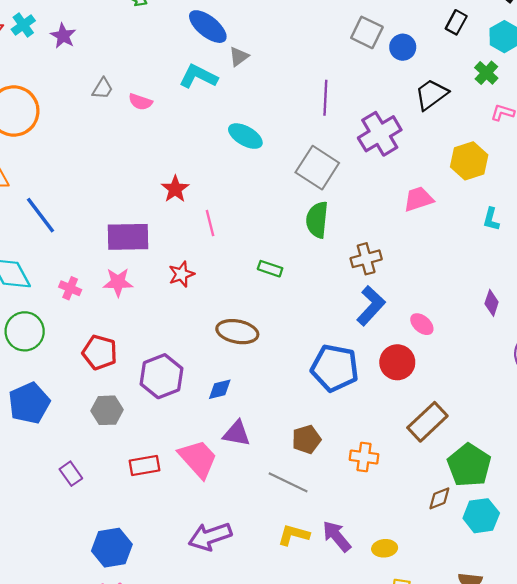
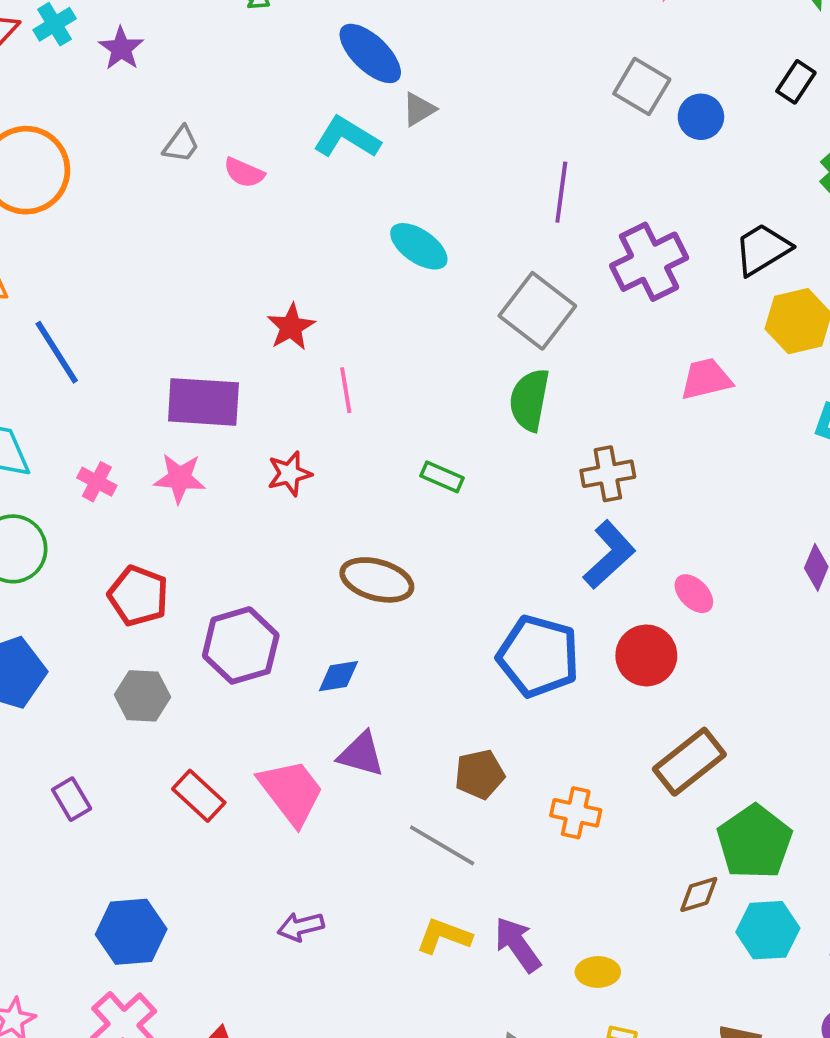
black trapezoid: (431, 94) -> (762, 249), moved
red rectangle: (145, 465) -> (199, 796), turned 48
purple arrow: (210, 536) -> (301, 927), size x0.6

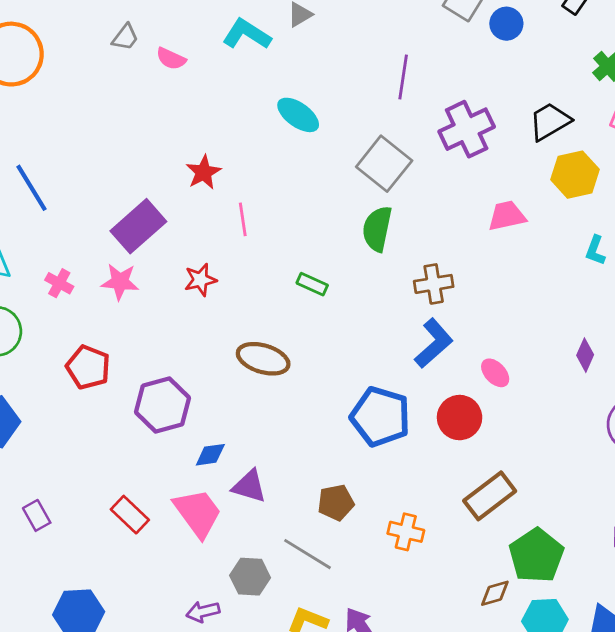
purple rectangle: (203, 402) -> (138, 226), turned -46
blue diamond: (338, 676) -> (210, 455), moved
gray hexagon: (142, 696) -> (250, 577), moved

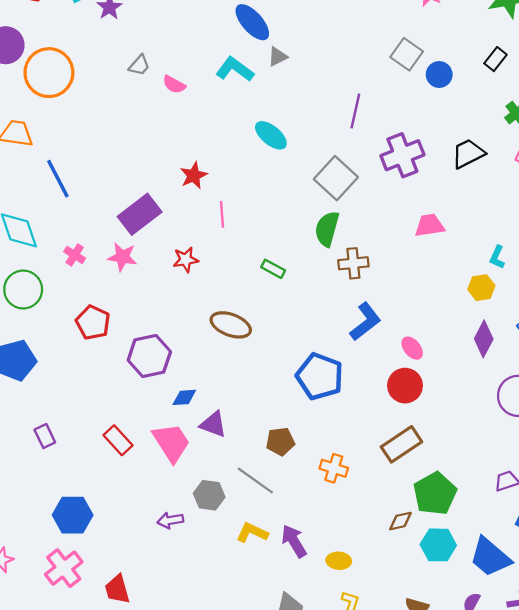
yellow hexagon: (575, 175) -> (481, 288), moved, size x0.7
brown cross: (434, 284) -> (353, 263), moved
purple diamond: (585, 355) -> (484, 339), size x1.4
red circle: (460, 418) -> (405, 386), moved

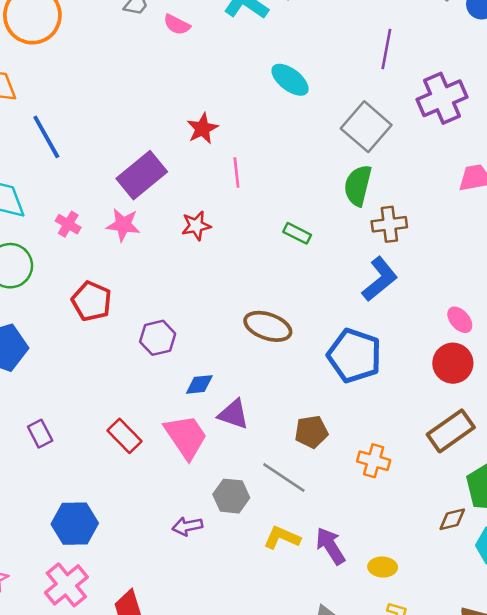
blue L-shape: (365, 322) -> (380, 279), moved
brown ellipse: (231, 325) -> (268, 326), moved
purple hexagon: (149, 356) -> (158, 338), size x0.7

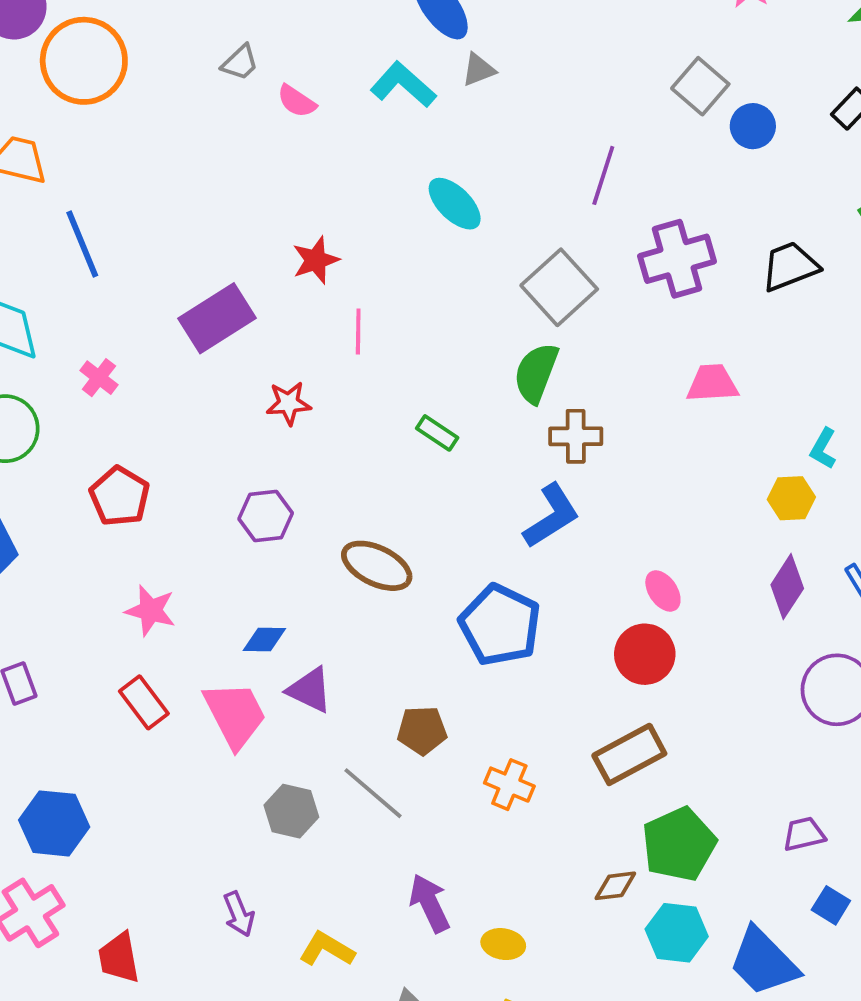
pink star: (123, 225) -> (150, 611), moved
purple hexagon: (158, 338) -> (266, 516), moved
purple arrow: (187, 526) -> (239, 914), moved, turned -108
yellow L-shape: (282, 538) -> (327, 949), moved

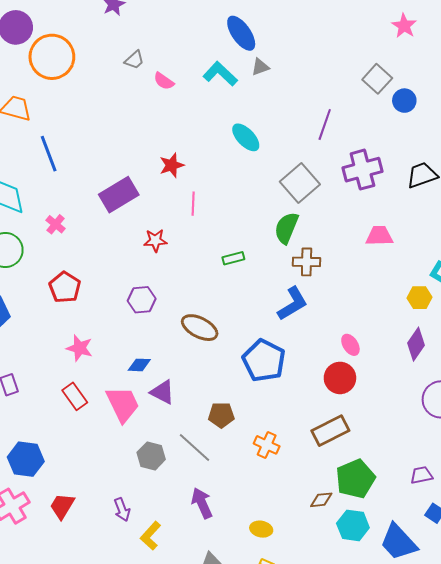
green rectangle: (437, 433) -> (233, 258), turned -50
purple arrow: (430, 903) -> (202, 503), moved
yellow L-shape: (327, 949) -> (151, 536), moved, turned -80
red trapezoid: (119, 958) -> (62, 506), moved, turned 40

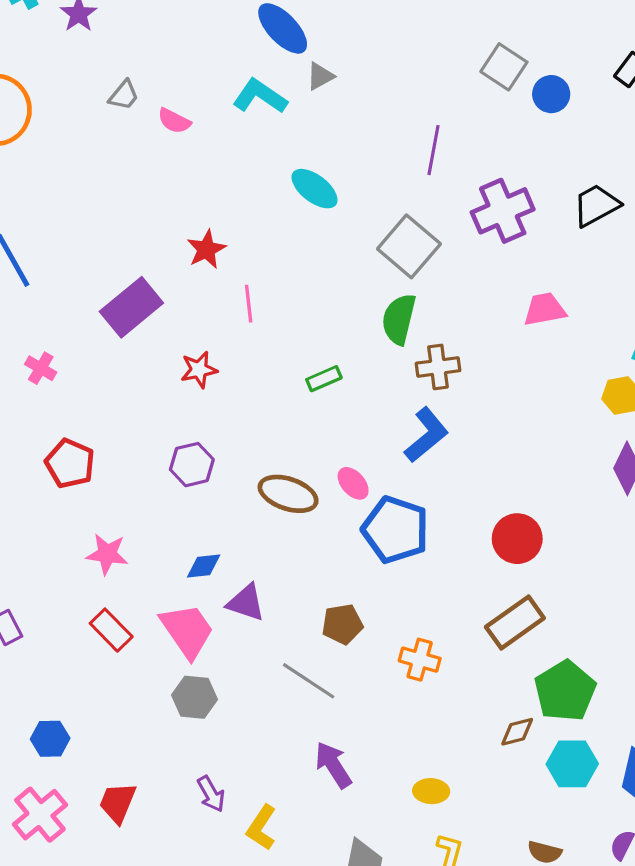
pink ellipse: (350, 345) -> (353, 483), moved
gray hexagon: (151, 456) -> (195, 697), moved
blue hexagon: (26, 459) -> (50, 739), size x0.7

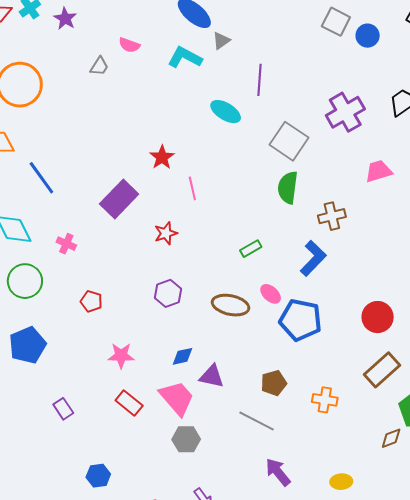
pink semicircle: (174, 121) -> (129, 45), moved
purple line: (434, 150) -> (260, 80), moved
brown cross: (438, 367) -> (332, 216), moved
green rectangle: (324, 379) -> (251, 249), moved
red pentagon: (70, 463) -> (91, 301), size x0.7

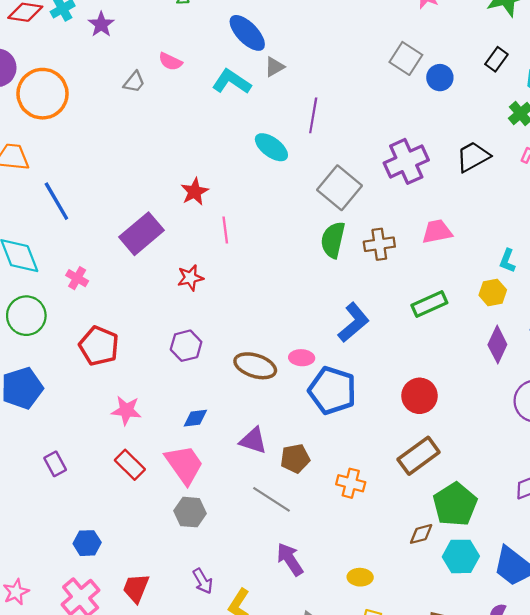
brown cross: (332, 216) -> (379, 244), moved
green rectangle: (251, 249) -> (429, 304), moved, size x1.4
pink ellipse: (271, 294) -> (302, 358), turned -45
red pentagon: (91, 301) -> (99, 346), size x1.6
purple triangle: (212, 376) -> (253, 441), moved

